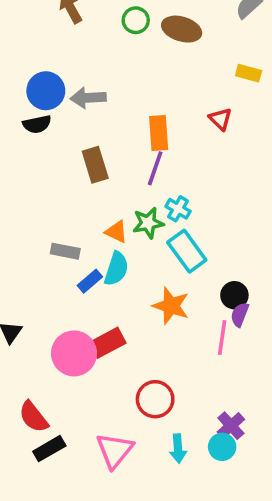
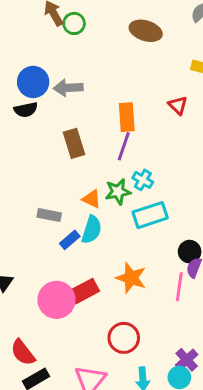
green circle: (136, 20) -> (74, 23), moved
cyan rectangle: (187, 251) -> (150, 215), turned -72
orange star: (171, 306) -> (131, 278), moved

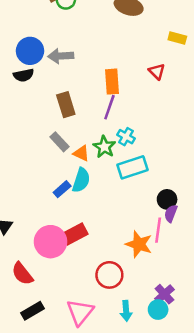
green star: (118, 192) -> (104, 147), turned -30
gray rectangle: (49, 215) -> (59, 142), moved, turned 36
orange star: (131, 278) -> (139, 244), moved
red semicircle: (23, 353) -> (22, 274), moved

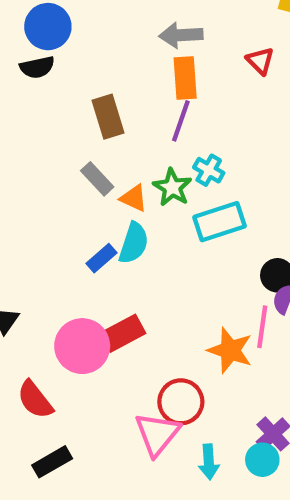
gray arrow: (61, 56) -> (181, 35), moved
pink triangle: (80, 312) -> (157, 434), moved

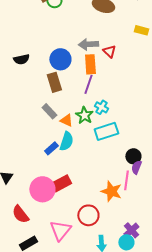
blue circle: (48, 27) -> (60, 59), moved
red triangle: (260, 61) -> (109, 51), moved
pink triangle: (157, 434) -> (60, 230), moved

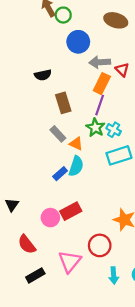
black semicircle: (21, 59) -> (43, 75), moved
blue circle: (60, 59) -> (78, 42), moved
orange rectangle: (90, 64) -> (102, 84), turned 30
green star: (84, 115) -> (95, 128), moved
pink circle: (42, 189) -> (50, 218), size x0.7

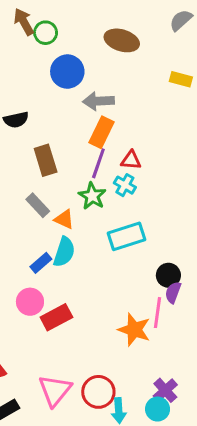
red triangle: (122, 70) -> (131, 160), moved, turned -40
cyan cross: (114, 130) -> (125, 185), moved
pink circle: (50, 218) -> (30, 302), moved
red circle: (100, 245) -> (98, 392), moved

